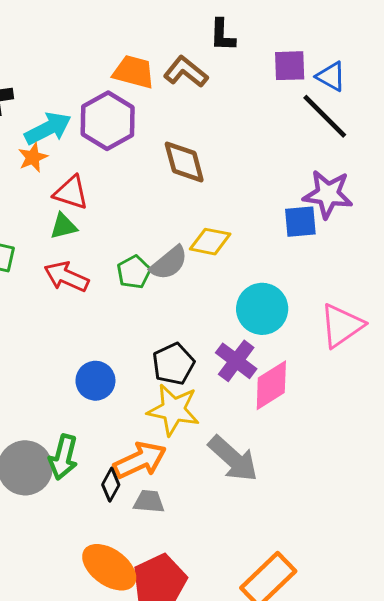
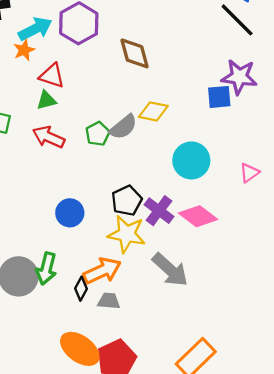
pink triangle: (342, 326) -> (249, 173), size x0.6
purple cross: (236, 361) -> (159, 211), moved
pink diamond: (271, 385) -> (198, 216), turned 69

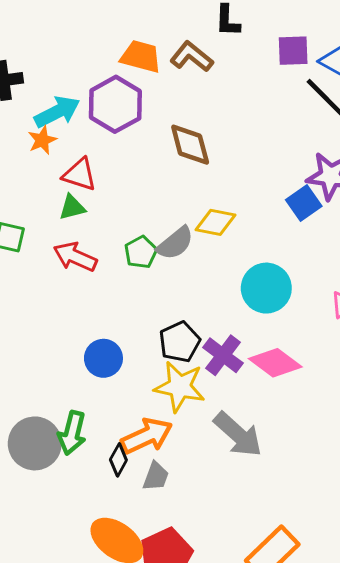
blue square: (219, 97) -> (304, 203), turned -30
gray trapezoid: (109, 301) -> (156, 476), turned 105

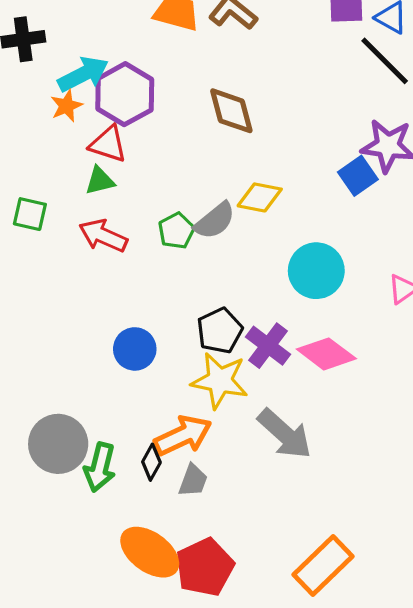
purple hexagon: (115, 104) -> (125, 94), moved
green arrow: (72, 433) -> (100, 467), moved

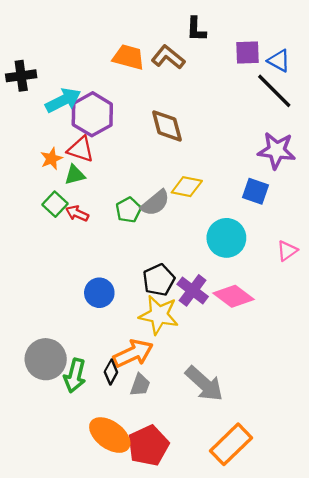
orange star: (66, 106) -> (51, 159), moved
blue square: (358, 176) -> (256, 191), moved, turned -36
green square: (30, 214) -> (55, 204), moved, turned 30
red arrow: (103, 236) -> (77, 213), size x0.7
gray arrow: (285, 434) -> (204, 384), moved

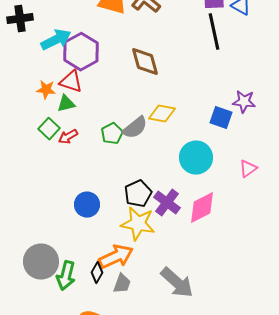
black line: (274, 91) -> (214, 32), moved, turned 33
purple star: (277, 150) -> (244, 102), moved, size x0.7
orange star: (51, 159) -> (46, 90), turned 30
red arrow: (77, 213) -> (68, 137), turned -54
pink diamond: (233, 296) -> (202, 208), turned -64

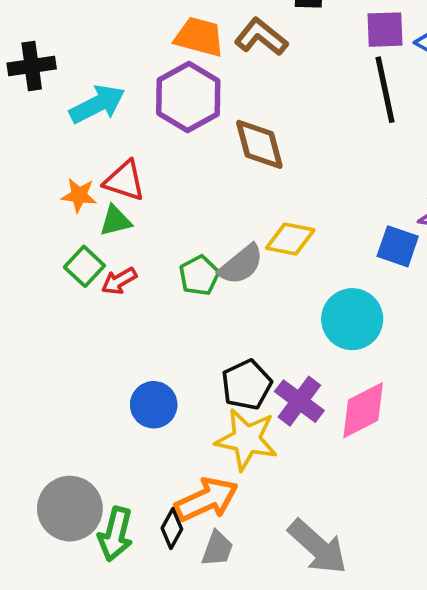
purple hexagon: (81, 52) -> (188, 97), moved

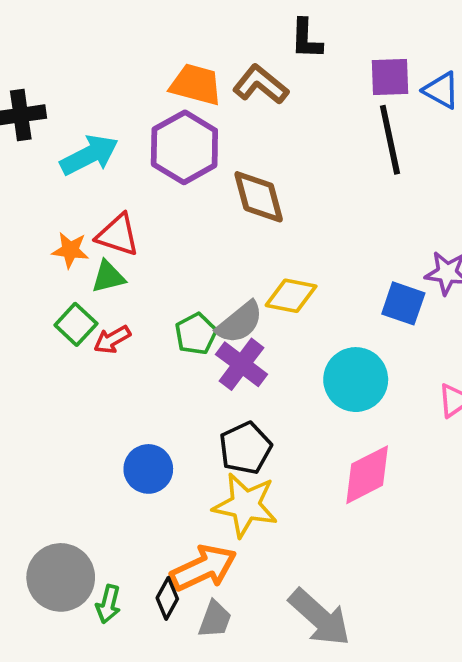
purple cross: (299, 401) -> (242, 364), moved
green arrow: (115, 534) -> (108, 604), size x0.7

